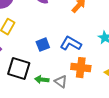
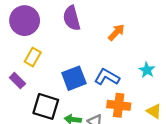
blue square: (43, 45) -> (74, 78), size x1.5

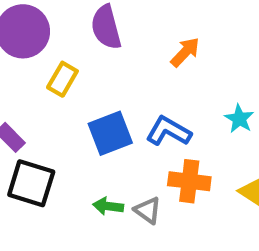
yellow rectangle: (33, 57) -> (62, 79), moved
black square: (46, 106) -> (31, 183), moved

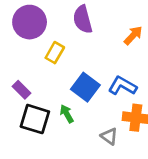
blue square: (110, 133) -> (85, 87), turned -32
green arrow: (108, 206) -> (67, 114), moved, turned 54

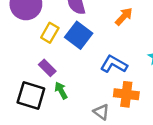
blue square: (85, 87) -> (79, 35), moved
purple rectangle: (22, 90) -> (47, 68), moved

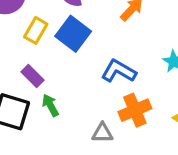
orange cross: (126, 94) -> (135, 110), turned -30
gray triangle: (101, 112) -> (102, 133), turned -36

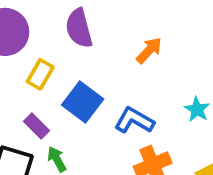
blue square: (73, 34) -> (83, 102), moved

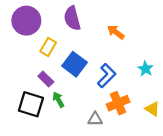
orange arrow: (149, 50) -> (116, 32), turned -96
blue L-shape: (134, 120) -> (107, 76), turned 105

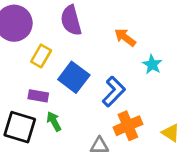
cyan star: (146, 69) -> (152, 64), moved
purple rectangle: (46, 79) -> (38, 96), turned -35

